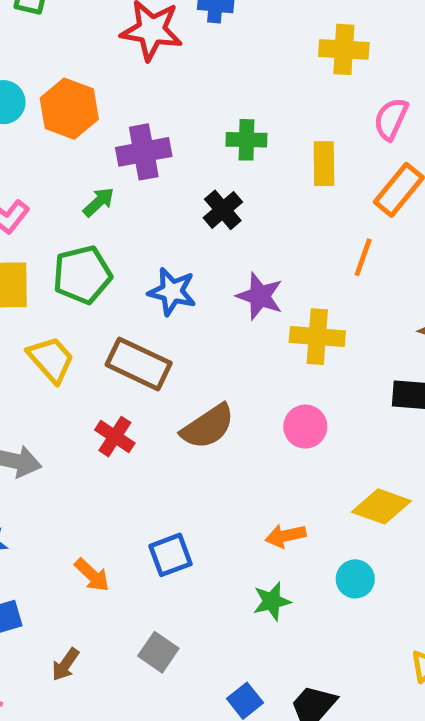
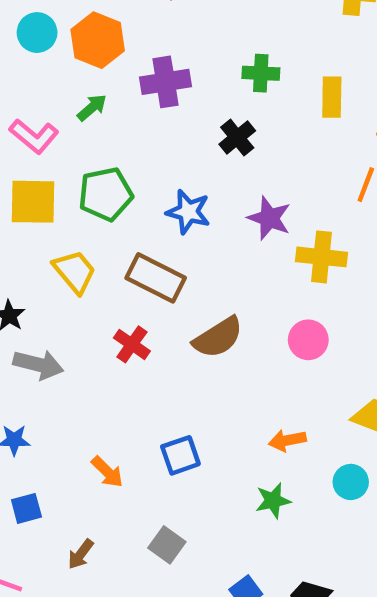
green arrow: (99, 202) -> (92, 108), moved

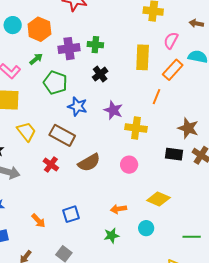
green cross: (261, 73) -> (95, 45), moved
yellow rectangle: (332, 97) -> (143, 57), size x1.4
green pentagon: (106, 194) -> (55, 83), moved, turned 30

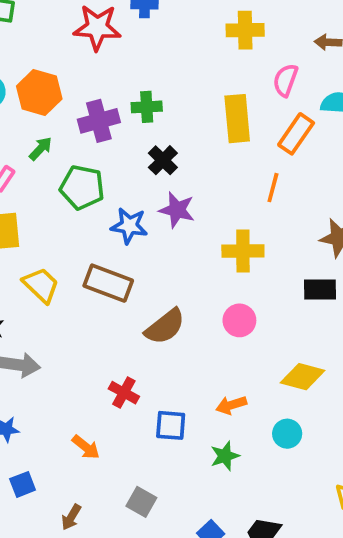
purple star: (113, 110) -> (177, 210), moved
red cross: (51, 164) -> (124, 393), moved
blue square: (71, 214) -> (171, 425), moved, turned 30

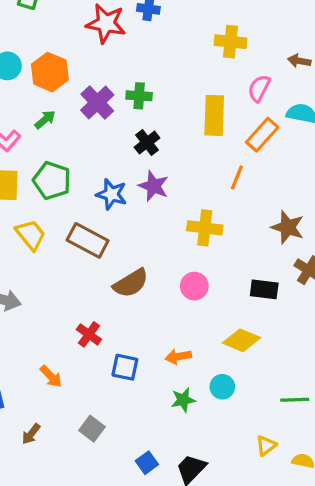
purple cross: (99, 121) -> (97, 102), turned -36
green pentagon: (82, 187) -> (52, 181), moved
black rectangle: (320, 290) -> (264, 289), moved
green star: (225, 456) -> (183, 400), moved

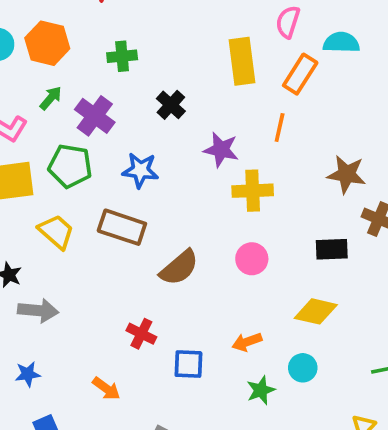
green cross: (139, 96) -> (122, 56), moved
purple cross: (97, 102) -> (95, 116), moved
purple star: (154, 186) -> (221, 150), moved

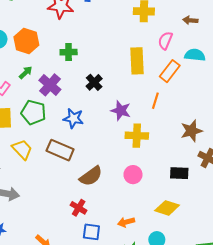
brown star: (347, 174) -> (191, 131), turned -30
red cross: (141, 334) -> (79, 208), moved

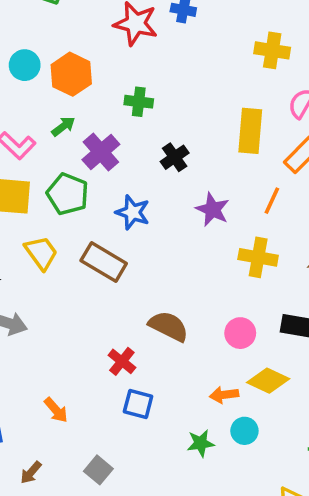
yellow cross: (137, 136) -> (258, 257), moved
pink circle: (133, 175) -> (240, 333), moved
brown semicircle: (91, 176) -> (169, 326), moved, turned -125
orange arrow: (126, 222) -> (224, 395), moved

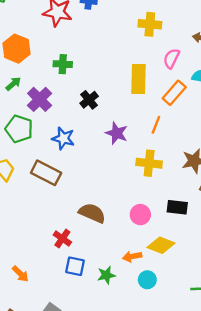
green star: (201, 443) -> (106, 275), moved

